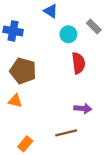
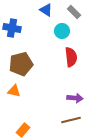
gray rectangle: (94, 27) -> (74, 12), moved
brown pentagon: (23, 71) -> (21, 64), turned -30
brown line: (66, 133) -> (71, 120), moved

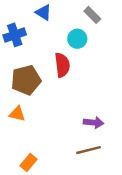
blue triangle: (46, 10) -> (43, 12), moved
blue cross: (12, 28) -> (15, 35), turned -30
red semicircle: (71, 57) -> (62, 65), moved

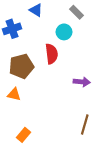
purple arrow: (94, 123) -> (82, 82), moved
brown line: (89, 150) -> (85, 124), moved, turned -60

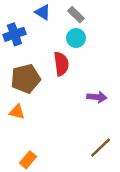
gray rectangle: (76, 12) -> (76, 15), moved
brown line: (85, 124) -> (101, 148), turned 30

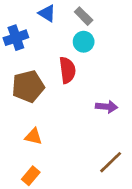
orange triangle: (17, 112) -> (34, 136), moved

